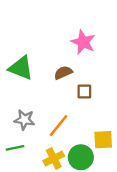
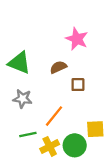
gray star: (24, 120) -> (23, 99), moved
green line: (15, 148) -> (28, 135), moved

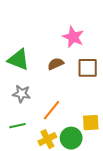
brown square: (78, 85) -> (88, 68), moved, size x1.5
green line: (28, 135) -> (17, 126), moved

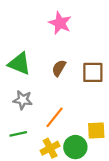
pink star: (73, 37) -> (60, 23), moved
brown semicircle: (56, 64) -> (59, 68), turned -35

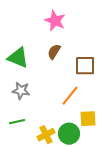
brown semicircle: (59, 68) -> (54, 52), moved
orange line: (54, 117) -> (70, 96), moved

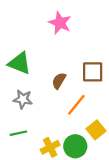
brown semicircle: (54, 52) -> (59, 81), moved
yellow square: (88, 119) -> (96, 130), turned -36

